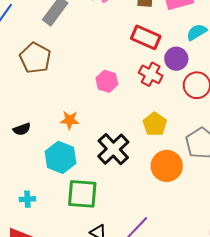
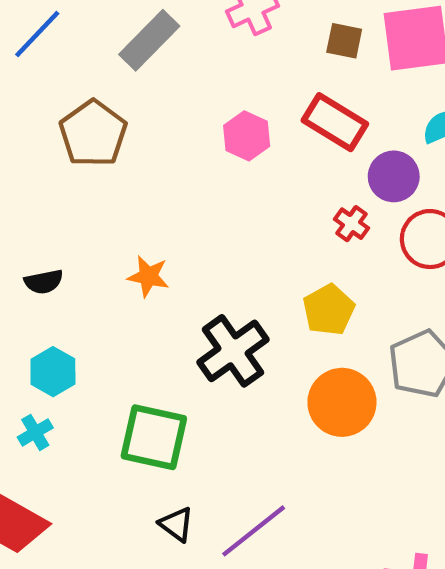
red cross: (151, 74) -> (351, 224), moved, size x0.7
pink hexagon: (107, 81) -> (247, 136), moved
cyan hexagon: (60, 157) -> (53, 372), moved, size x0.7
cyan cross: (27, 199) -> (35, 432), turned -35

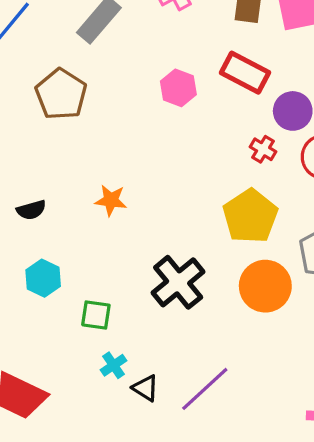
yellow pentagon: (329, 310) -> (250, 216), size x1.4
black cross: (233, 351) -> (178, 282), moved
cyan cross: (35, 432) -> (114, 365), moved
green square: (154, 437) -> (96, 315), moved, size x0.6

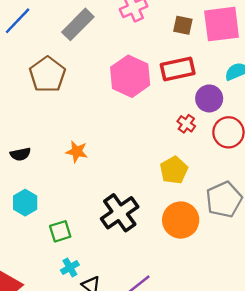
red rectangle: (245, 73) -> (178, 69), turned -44
pink hexagon: (178, 88) -> (130, 76), size x1.6
yellow pentagon: (250, 216) -> (174, 170), size x0.7
green square: (96, 315) -> (60, 231), turned -30

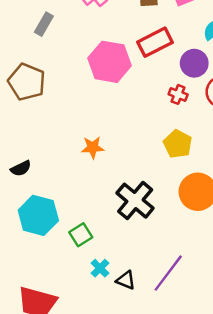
gray rectangle: (78, 24) -> (44, 24), size x0.7
orange star: (77, 152) -> (93, 147), moved
cyan hexagon: (25, 203) -> (38, 215), size x1.5

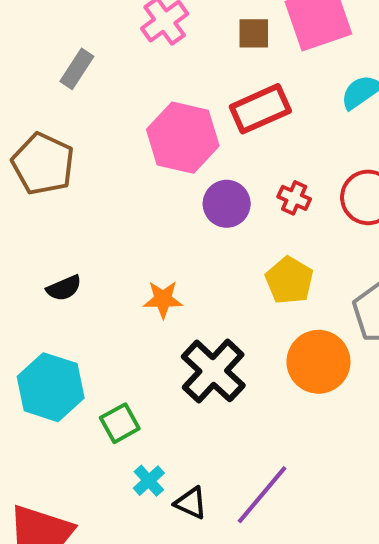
purple circle: (194, 63) -> (227, 204), moved
orange star: (93, 147) -> (163, 299), moved
black semicircle: (21, 168) -> (64, 288), moved

